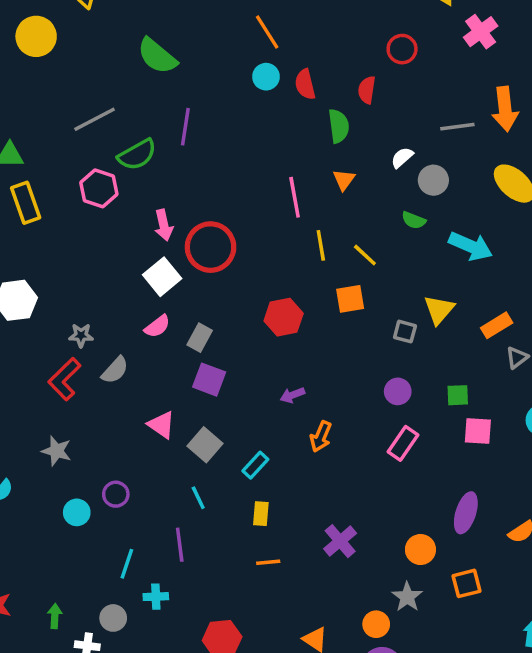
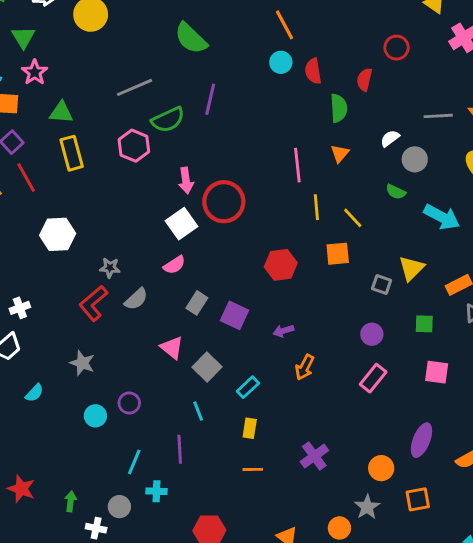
gray rectangle: (200, 338) -> (197, 303), moved
purple square: (209, 380) -> (234, 315), moved
green square: (458, 395) -> (424, 324), moved

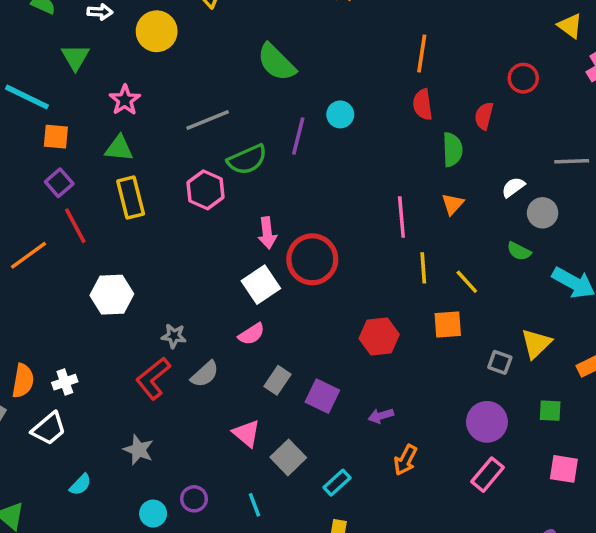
orange line: (284, 25) -> (422, 53), moved, turned 36
cyan circle: (281, 62) -> (340, 114), moved
pink star: (35, 72) -> (125, 100), moved
purple circle: (372, 334) -> (487, 422), size x1.5
cyan line: (198, 411) -> (255, 505), moved

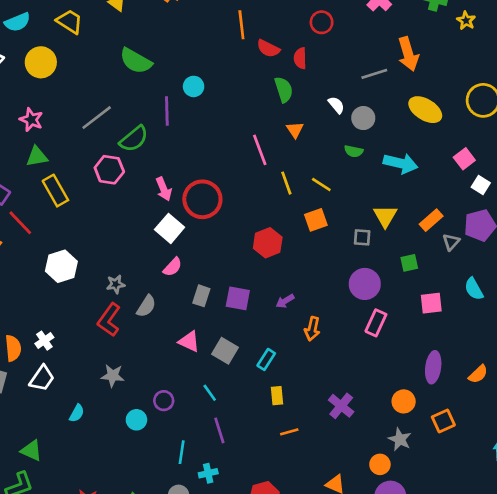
red semicircle: (423, 105) -> (268, 48), moved, turned -40
white semicircle: (513, 187) -> (336, 105), turned 102

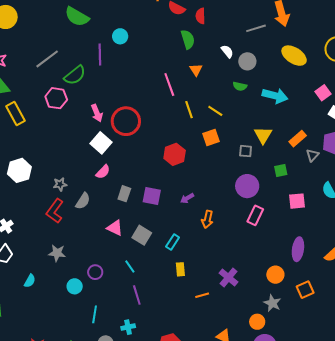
orange line: (289, 432) -> (202, 295), moved
cyan line: (182, 452) -> (95, 314), moved

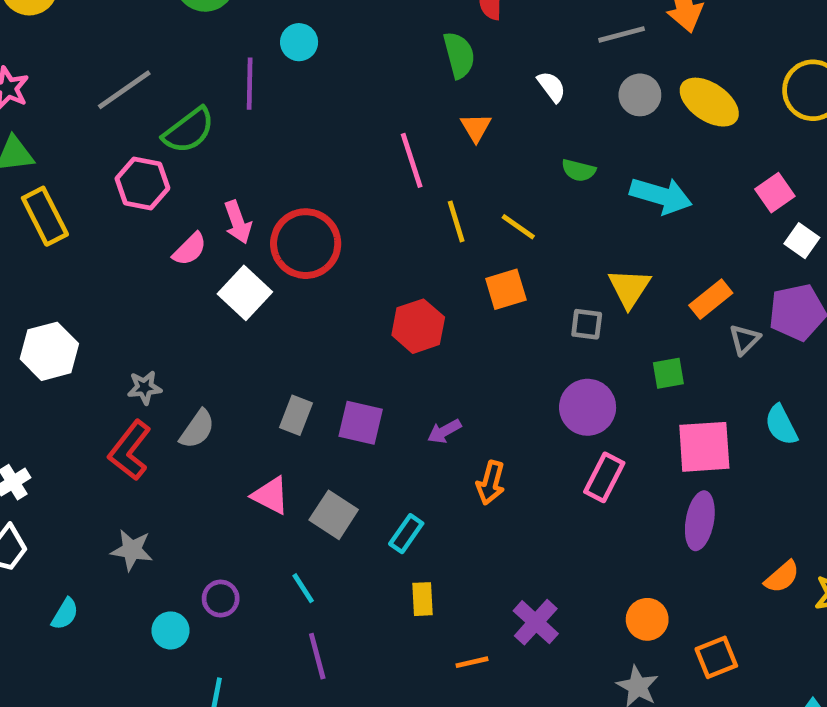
gray circle: (247, 61) -> (640, 95), moved
pink semicircle: (103, 172) -> (190, 249), moved
pink square: (297, 201) -> (704, 447), size x1.4
purple ellipse: (298, 249) -> (700, 521), moved

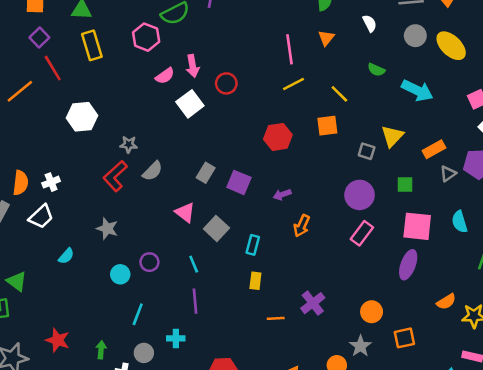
yellow line: (456, 221) -> (294, 84), moved, turned 70
red circle: (306, 244) -> (226, 83), size x0.6
cyan rectangle: (406, 534) -> (253, 245), turned -30

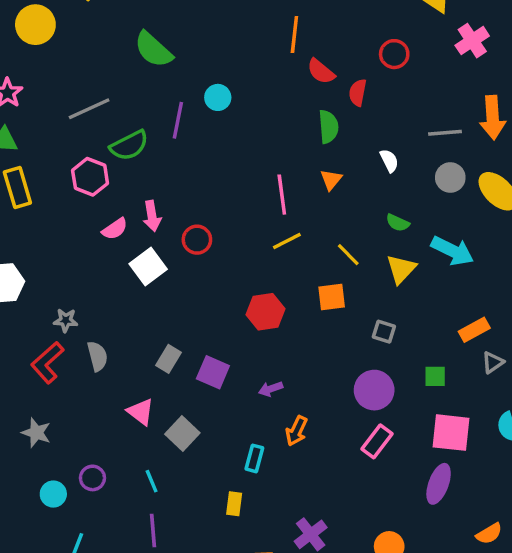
yellow triangle: (392, 136) -> (401, 269), moved
gray semicircle: (153, 171) -> (97, 356), turned -60
cyan rectangle: (253, 245) -> (254, 458), moved

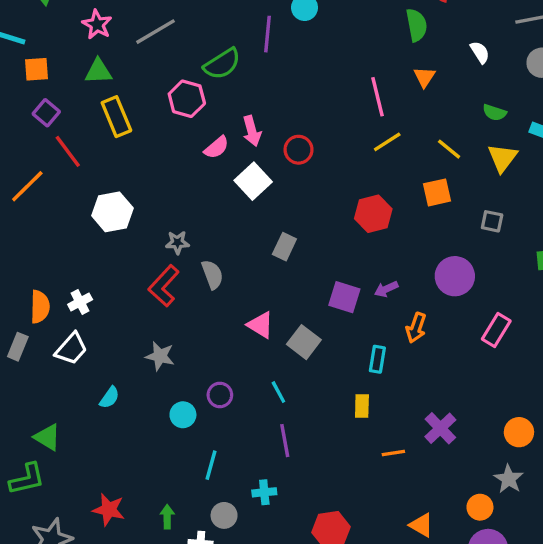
gray line: (89, 109) -> (156, 32), moved
gray rectangle: (169, 359) -> (284, 247), moved
purple square: (213, 372) -> (344, 297), moved
purple circle: (374, 390) -> (455, 276), moved

